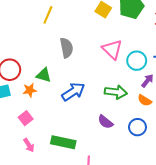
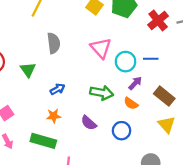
green triangle: (44, 75) -> (28, 70), turned 35
orange star: (30, 90) -> (54, 116), moved
blue arrow: (73, 92) -> (57, 89), size x0.6

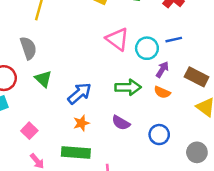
gray semicircle: (54, 43) -> (28, 48), moved
blue arrow: (57, 89) -> (80, 93), size x1.5
blue circle: (122, 131) -> (159, 135), moved

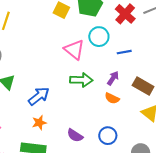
cyan circle: (147, 48) -> (99, 37), moved
green arrow: (128, 87) -> (81, 80), moved
purple semicircle: (121, 123) -> (75, 135), moved

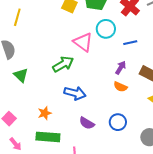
green arrow: (81, 80) -> (63, 64), moved, turned -30
blue arrow: (39, 96) -> (75, 93), moved, turned 55
orange star: (39, 123) -> (45, 113), moved

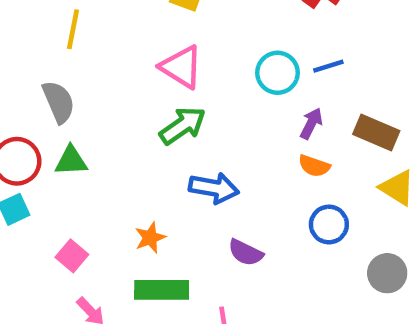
cyan circle: (106, 29) -> (278, 73), moved
pink triangle: (83, 42) -> (181, 67), moved
green triangle: (21, 75) -> (71, 161), moved, turned -42
blue circle: (118, 122) -> (329, 224), moved

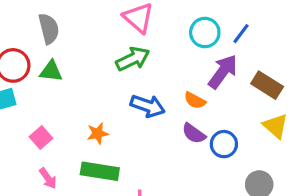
blue line: (328, 66) -> (241, 34), turned -45
purple arrow: (311, 123) -> (223, 72), size x1.6
orange semicircle: (314, 166) -> (195, 100), moved
purple semicircle: (246, 253) -> (194, 134), moved

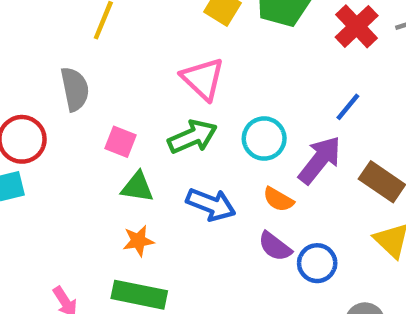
cyan circle: (205, 33) -> (264, 139), moved
green triangle: (51, 71) -> (137, 187), moved
pink square: (41, 138) -> (121, 142), moved, turned -30

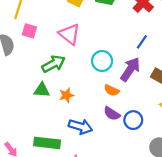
green arrow: (192, 137) -> (53, 64), moved
pink square: (121, 142) -> (29, 31), moved
blue arrow: (211, 204) -> (80, 127), moved
orange star: (138, 241) -> (66, 95), moved

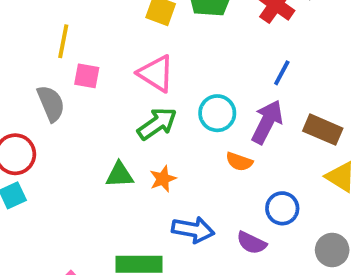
green arrow: (53, 64) -> (157, 124), moved
purple semicircle: (112, 114) -> (251, 243), moved

